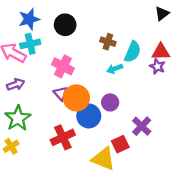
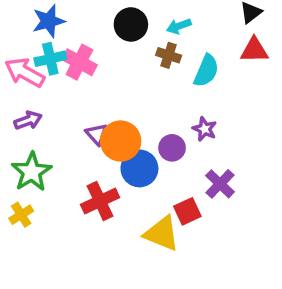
black circle: (65, 25) -> (131, 24), moved
red triangle: (161, 52) -> (254, 50), moved
pink cross: (63, 66) -> (79, 62), moved
purple star: (157, 66) -> (205, 129), moved
cyan arrow: (115, 69) -> (179, 26), moved

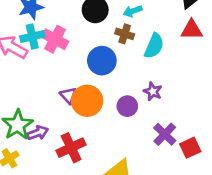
purple arrow: (28, 120) -> (38, 133), moved
blue circle: (139, 168) -> (102, 61), moved
red square: (187, 211) -> (190, 148), moved

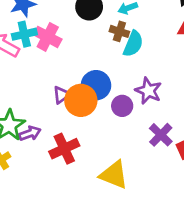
cyan semicircle: (154, 46) -> (133, 44), moved
blue circle: (102, 61) -> (96, 85), moved
purple star: (153, 91) -> (148, 91), size x1.4
purple triangle: (68, 95) -> (62, 95), turned 36

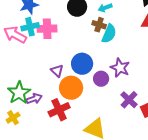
pink cross: (48, 37) -> (47, 29), turned -30
purple triangle: (62, 95) -> (57, 71), turned -40
orange circle: (81, 100) -> (71, 88), moved

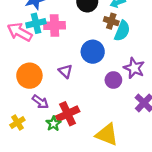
blue circle: (82, 64) -> (93, 52), moved
orange circle: (71, 88) -> (29, 76), moved
green star: (19, 93) -> (53, 124), moved, size x0.6
purple arrow: (34, 99) -> (40, 102), turned 56

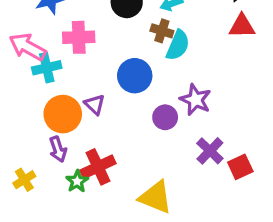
cyan cross: (36, 23) -> (47, 68), moved
orange circle: (29, 76) -> (63, 114), moved
purple arrow: (40, 102) -> (58, 149), turned 35

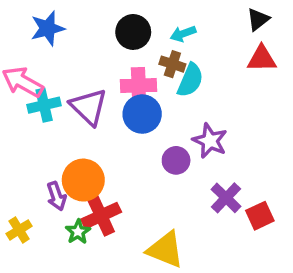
pink cross: (79, 37) -> (139, 85), moved
purple triangle: (95, 104) -> (89, 107), moved, size x1.6
orange circle: (63, 114) -> (83, 180), moved

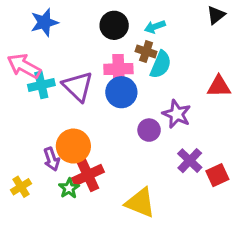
red triangle: (262, 59) -> (219, 86), moved

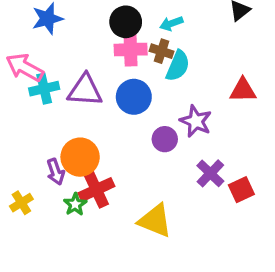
pink cross: (118, 69) -> (131, 50), moved
purple triangle: (78, 86) -> (85, 90), turned -40

